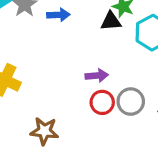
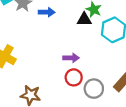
gray circle: (131, 102) -> (94, 89), moved

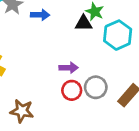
gray circle: (94, 89) -> (96, 87), moved

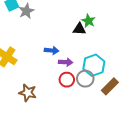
blue arrow: (40, 15) -> (52, 50), moved
cyan hexagon: (118, 35) -> (94, 65), moved

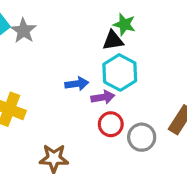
cyan hexagon: (94, 65) -> (120, 72), moved
gray circle: (85, 79) -> (142, 137), moved

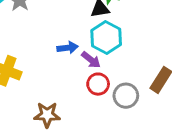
purple arrow: (103, 97) -> (91, 60), turned 48

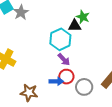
cyan hexagon: (106, 38) -> (60, 39), moved
blue arrow: (67, 48) -> (56, 81), moved

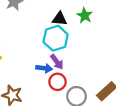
black triangle: (75, 26) -> (60, 19), moved
blue arrow: (56, 81) -> (44, 68), moved

